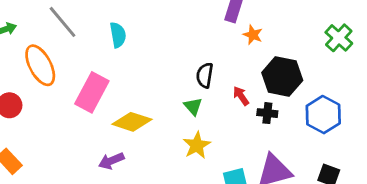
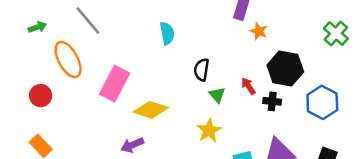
cyan semicircle: (118, 35) -> (167, 33), moved
black semicircle: (205, 75) -> (202, 70), moved
green triangle: (193, 106) -> (217, 95), moved

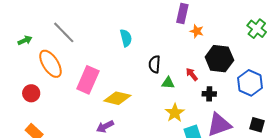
green triangle: (217, 95) -> (168, 83), turned -40
black cross: (272, 101) -> (209, 94), moved
yellow star: (209, 131) -> (175, 113), moved

